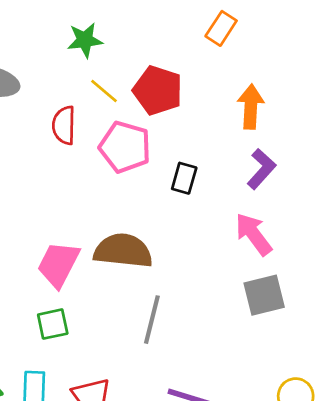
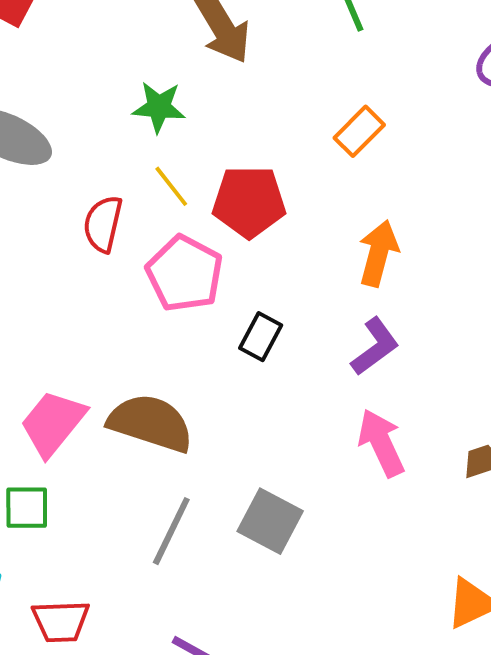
red pentagon: (158, 90) -> (249, 202), turned -30
pink arrow: (254, 234) -> (381, 443), moved
gray square: (264, 295) -> (270, 521), moved, turned 30

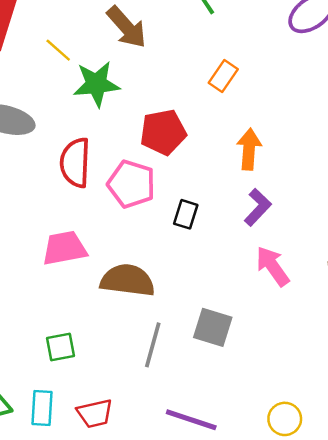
green star: (159, 107) -> (96, 84), size x1.4
yellow line: (171, 186) -> (58, 50), moved
red semicircle: (103, 224) -> (75, 163), size x1.4
pink trapezoid: (53, 423) -> (64, 248), moved, turned 51

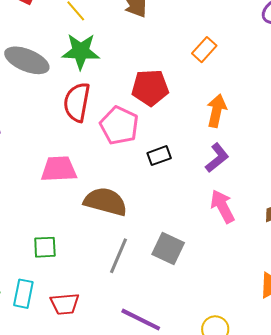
green star: (96, 84) -> (81, 51), moved
black rectangle: (186, 214) -> (159, 156), turned 45

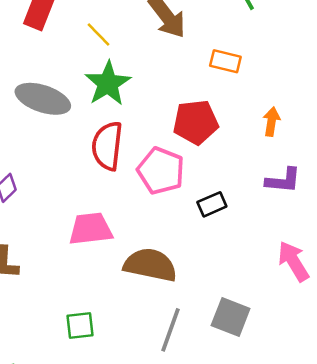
orange rectangle: (204, 50) -> (225, 61), moved, turned 65
green star: (81, 51) -> (108, 83), turned -30
orange arrow: (217, 111) -> (271, 122), moved, size x0.7
purple L-shape: (217, 158) -> (283, 180), moved, turned 48

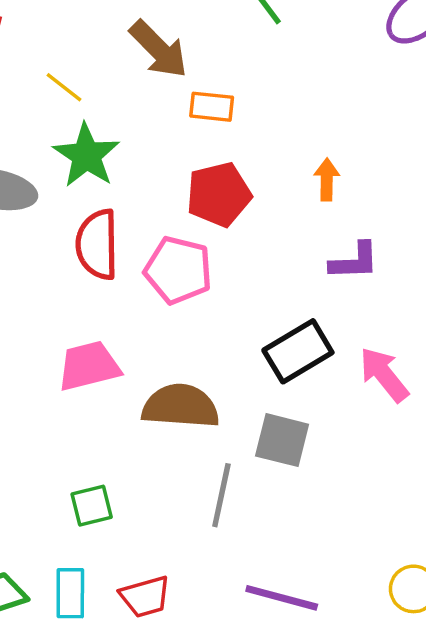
orange rectangle: (225, 61) -> (212, 107), moved
black rectangle: (212, 204) -> (298, 351), moved, size x1.6
gray square: (231, 317) -> (282, 440), moved

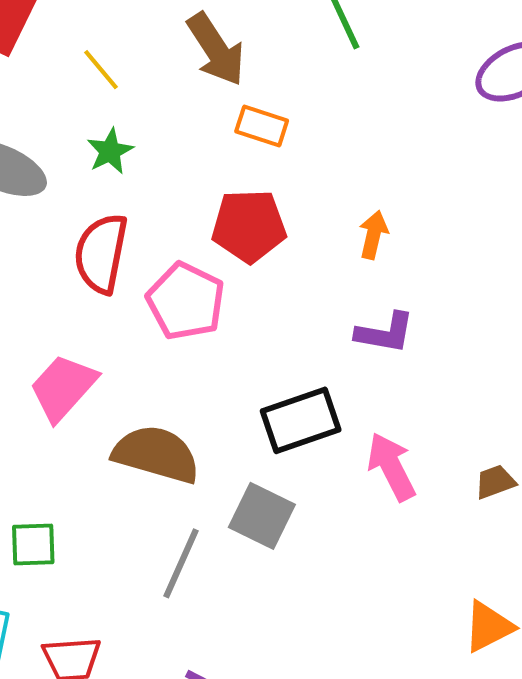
green star: (86, 155) -> (110, 151), size x0.6
pink trapezoid: (89, 366) -> (63, 387), turned -46

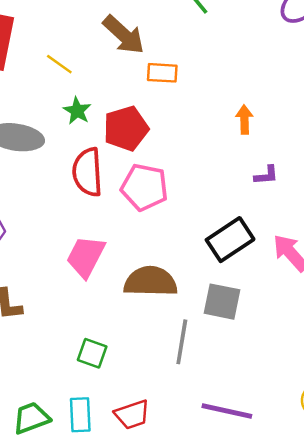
red pentagon: (249, 226) -> (126, 128), moved
purple L-shape: (385, 333) -> (266, 175), size x0.7
green square: (33, 544) -> (92, 353), turned 36

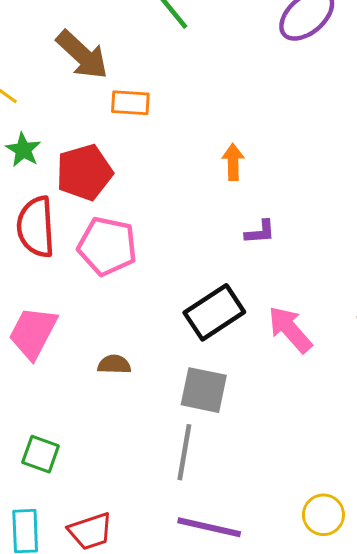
brown semicircle: (151, 281) -> (114, 364), size x0.5
gray line: (182, 342) -> (184, 452), moved

